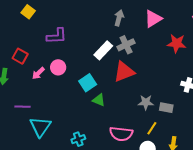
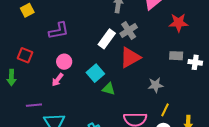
yellow square: (28, 12) -> (27, 10), turned 32
pink arrow: (38, 73) -> (57, 80), moved
gray rectangle: (166, 108) -> (176, 56), moved

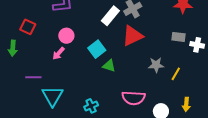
yellow line: (165, 110) -> (176, 74), moved

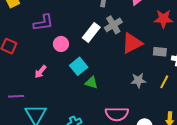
pink circle: (66, 36) -> (61, 44), moved
red triangle: (132, 36) -> (132, 43), moved
yellow line: (176, 74) -> (164, 82), moved

